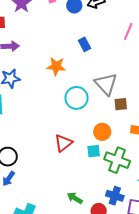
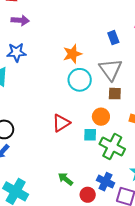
blue rectangle: (85, 44) -> (113, 38), moved
orange star: (56, 66) -> (72, 54), moved, turned -30
brown square: (121, 104) -> (115, 94), moved

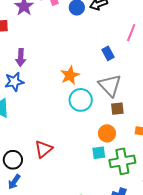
purple arrow: (20, 20) -> (21, 57), moved, turned 96
red triangle: (61, 123) -> (44, 149), moved
green cross: (112, 147) -> (122, 161), turned -30

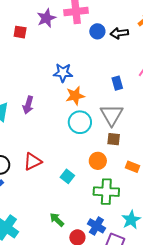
purple arrow: (21, 57) -> (28, 105), moved
blue star: (14, 82) -> (63, 73), moved
cyan square: (99, 153) -> (67, 176), moved, turned 32

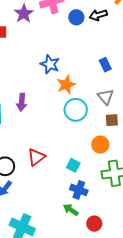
blue star: (63, 73) -> (50, 64), turned 30
gray triangle: (112, 115) -> (106, 97), size x0.7
blue cross: (96, 226) -> (79, 190), moved

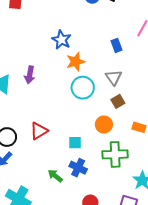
brown square: (112, 120) -> (118, 101), turned -32
cyan square: (73, 165) -> (75, 143), turned -32
green arrow: (71, 210) -> (55, 176), moved

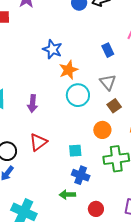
purple arrow: (30, 75) -> (33, 104), moved
green arrow: (55, 176) -> (67, 195), moved, turned -35

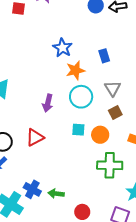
blue rectangle: (108, 50) -> (104, 56), moved
purple arrow: (33, 104) -> (48, 103), moved
cyan square: (75, 151) -> (78, 130), moved
blue cross: (81, 175) -> (32, 189), moved

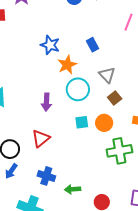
blue cross: (32, 189) -> (46, 176), moved

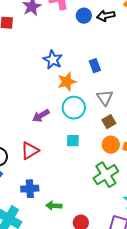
purple arrow: (46, 102) -> (41, 116), turned 48
orange circle: (104, 123) -> (111, 145), moved
green cross: (119, 151) -> (106, 175), turned -30
blue cross: (46, 176) -> (30, 189), turned -30

